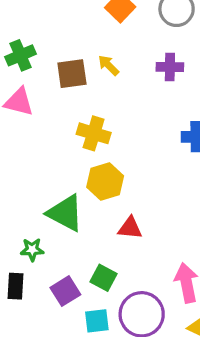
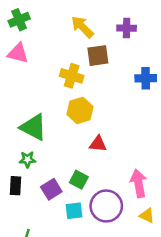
yellow arrow: (108, 65) -> (82, 27), size x1.5
brown square: (72, 74) -> (98, 56), moved
green triangle: (65, 213) -> (33, 127), moved

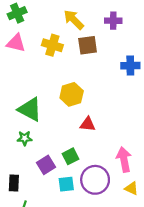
yellow cross: (72, 76) -> (52, 45), moved
green square: (79, 180) -> (71, 156), turned 35
black rectangle: (16, 186) -> (14, 183), moved

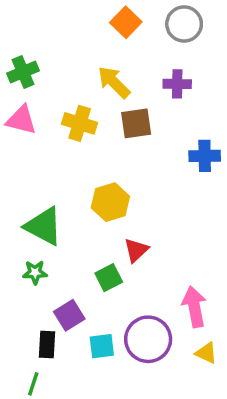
red triangle: (88, 124) -> (136, 250), turned -49
green square: (71, 156) -> (109, 278), moved
black rectangle: (14, 183) -> (47, 344), moved

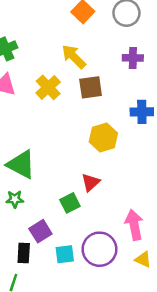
purple cross: (177, 84) -> (133, 58), moved
yellow cross: (80, 123) -> (48, 87), turned 30
yellow hexagon: (110, 202) -> (103, 138), moved

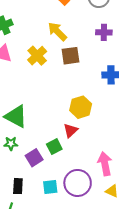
yellow hexagon: (103, 138) -> (81, 107), moved
purple square: (40, 231) -> (34, 158), moved

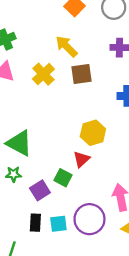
green square: (54, 147) -> (63, 178), turned -35
black rectangle: (18, 186) -> (35, 223), moved

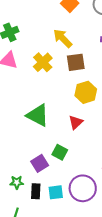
yellow hexagon: (93, 133) -> (86, 92), moved
green triangle: (19, 143) -> (38, 115), moved
red triangle: (81, 159) -> (76, 122), moved
green star: (13, 174) -> (17, 182), moved

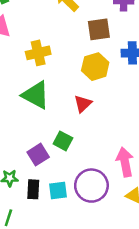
yellow cross: (43, 62) -> (38, 53), moved, turned 30
brown square: (76, 62) -> (99, 29), moved

